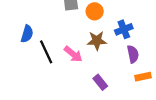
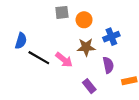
black line: (46, 52) -> (39, 58), turned -35
purple semicircle: (133, 54) -> (108, 65), moved

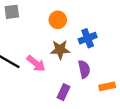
gray square: (62, 12) -> (12, 12), moved
purple rectangle: (89, 86) -> (63, 92), turned 64

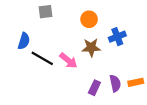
purple semicircle: (84, 69) -> (115, 83), moved

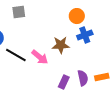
orange circle: (89, 19) -> (77, 16), moved

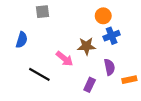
black line: (16, 55) -> (39, 74), moved
purple semicircle: (83, 78) -> (109, 67), moved

